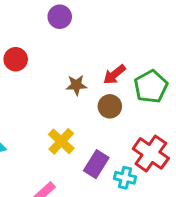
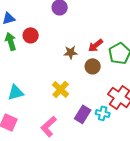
purple rectangle: (96, 164) -> (83, 114), moved

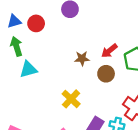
red circle: (31, 35) -> (36, 23), moved
cyan triangle: (16, 92) -> (28, 69), moved

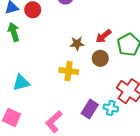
cyan triangle: (28, 69) -> (21, 83), moved
yellow cross: (71, 99) -> (69, 71), moved, turned -36

